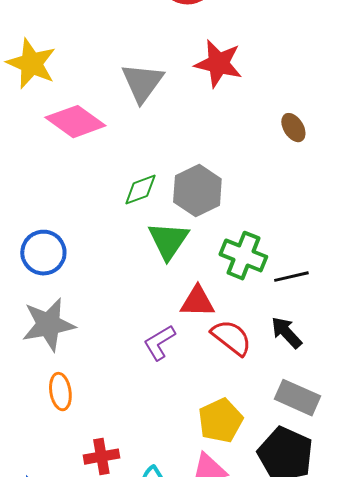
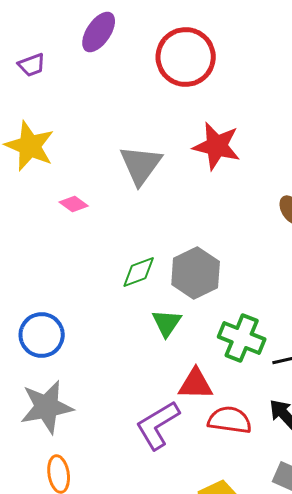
pink diamond: (75, 122) -> (74, 204), size x0.5
green triangle: (168, 241) -> (167, 323), size x0.7
red semicircle: (231, 338) -> (230, 420), turned -30
purple L-shape: (159, 343) -> (158, 425), size x1.4

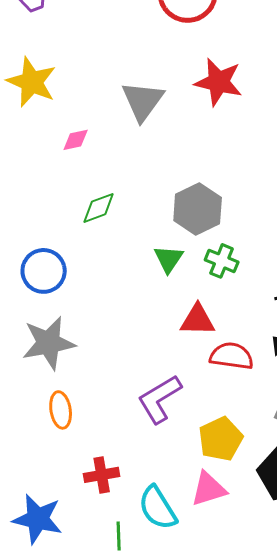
pink diamond: (74, 204) -> (76, 140), turned -48
green diamond: (139, 272) -> (99, 208), moved
green cross: (242, 338) -> (222, 261), moved, size x0.7
purple L-shape: (158, 425) -> (160, 399), moved

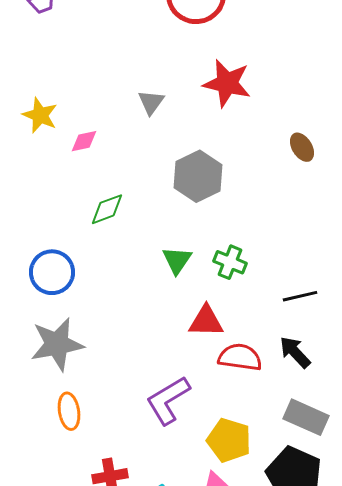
yellow star: (32, 82) -> (40, 115), moved, size x0.7
gray triangle: (143, 101) -> (151, 102), size x0.6
gray hexagon: (198, 209) -> (198, 176), moved
yellow pentagon: (221, 439) -> (229, 440), turned -30

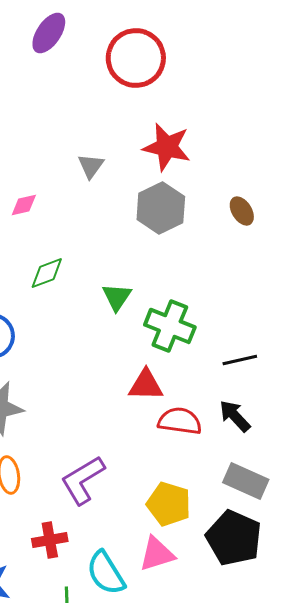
gray hexagon: (198, 176) -> (161, 208), moved
green triangle: (177, 260) -> (117, 297), moved
green cross: (230, 262) -> (170, 326), size x1.5
purple L-shape: (168, 400) -> (83, 480), moved

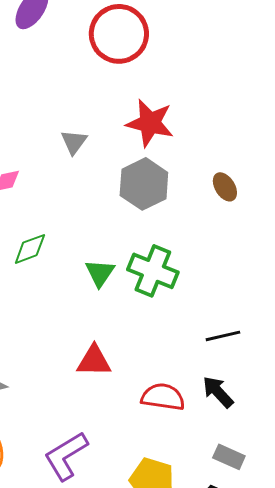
green cross: (170, 326) -> (153, 271), moved
red triangle: (146, 385) -> (94, 361), moved
gray rectangle: (246, 481) -> (229, 457), size x0.7

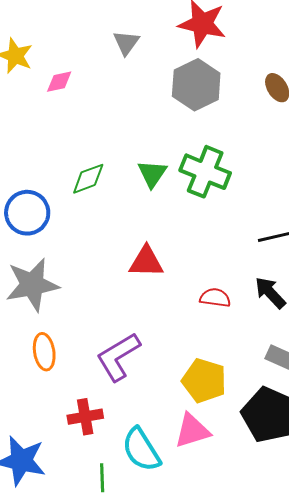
green diamond: (30, 249) -> (88, 179), moved
red semicircle: (163, 397) -> (215, 298), size x0.7

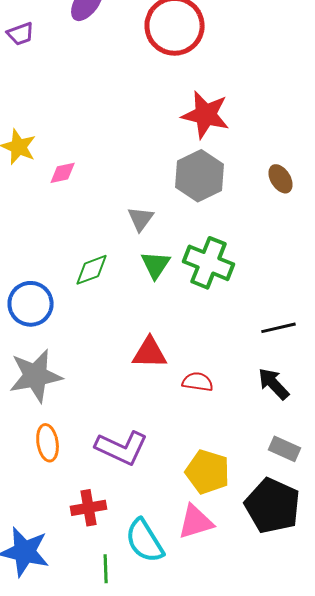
gray triangle: (126, 43) -> (141, 219), moved
red semicircle: (215, 298) -> (198, 382), moved
purple L-shape: (118, 357) -> (122, 448), turned -124

